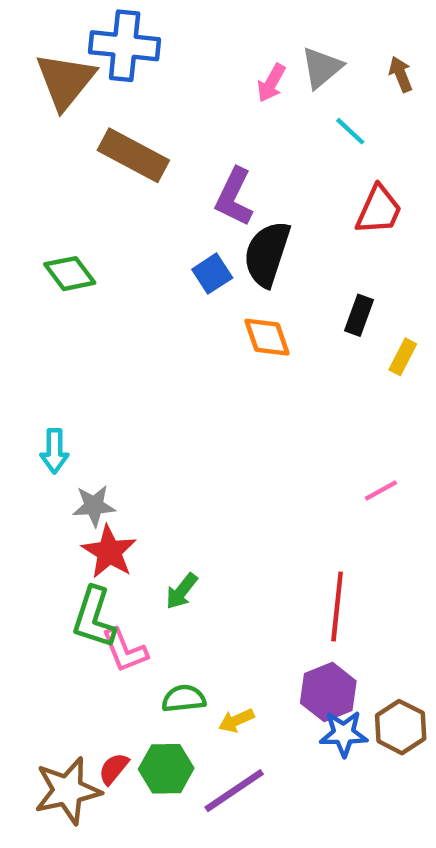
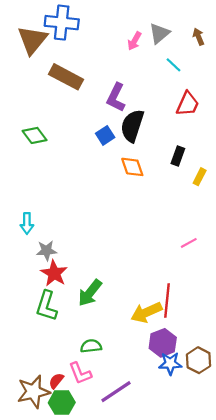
green arrow: (182, 591) -> (90, 293), size x1.5
pink L-shape: (125, 650) -> (80, 373), moved
yellow arrow: (236, 720) -> (146, 312), moved, size x1.8
green hexagon: (166, 769) -> (62, 403), moved

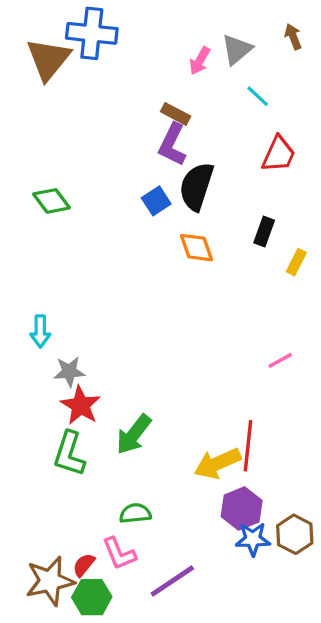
brown arrow: (198, 37) -> (293, 37), moved
brown rectangle: (66, 77) -> (176, 114), moved, size x0.6

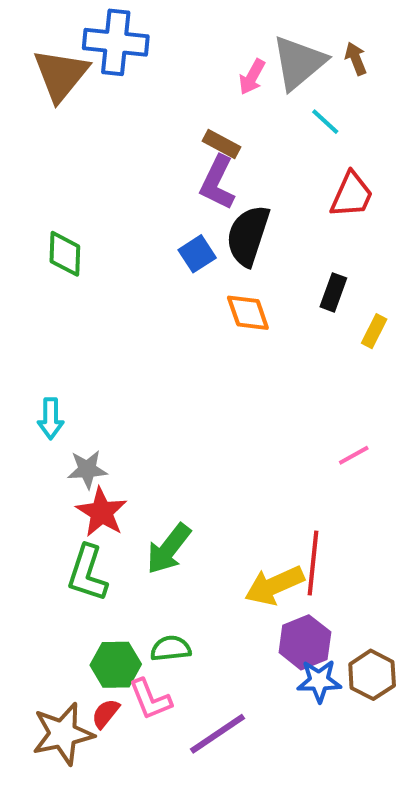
brown arrow: (293, 37) -> (356, 59), moved
gray triangle: (237, 50) -> (299, 63), size x1.4
green diamond: (52, 201) -> (65, 254), turned 39
green hexagon: (92, 597) -> (116, 665), moved

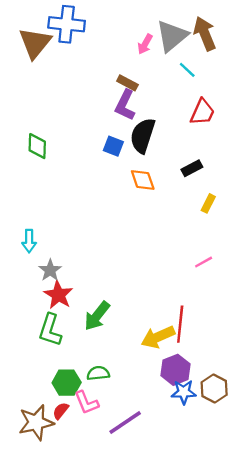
brown arrow: (356, 59) -> (205, 34), size x1.8
blue square: (197, 254) -> (113, 146), turned -36
black rectangle: (333, 292) -> (192, 168), turned 42
yellow rectangle: (374, 331) -> (208, 203), moved
gray star: (87, 469) -> (50, 270), turned -30

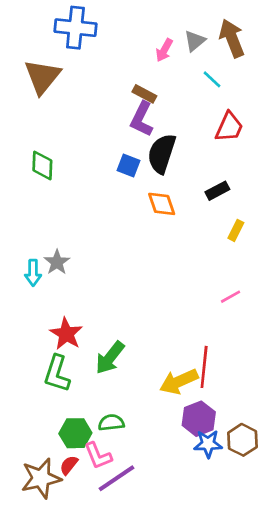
gray triangle: (172, 36) -> (195, 41), size x0.6
brown triangle: (35, 43) -> (42, 77), moved
gray star: (50, 270) -> (57, 262), moved
purple line: (125, 422) -> (117, 478), moved

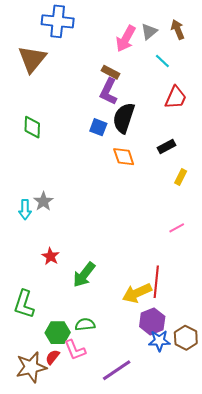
brown arrow: (232, 38) -> (178, 29), size x0.7
pink arrow: (164, 50) -> (126, 39), size x1.5
red star: (66, 334) -> (50, 256), size x0.7
green L-shape: (57, 374) -> (24, 304), moved
purple line: (117, 478) -> (117, 370), moved

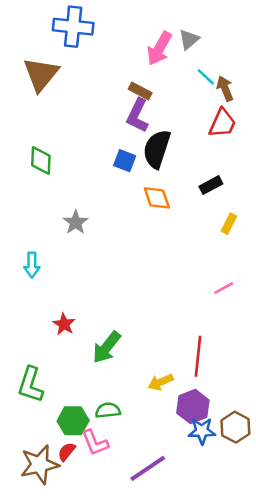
brown arrow: (178, 29) -> (225, 88), moved
gray star: (43, 201) -> (76, 222), moved
yellow arrow: (137, 293) -> (161, 382), moved, size x0.7

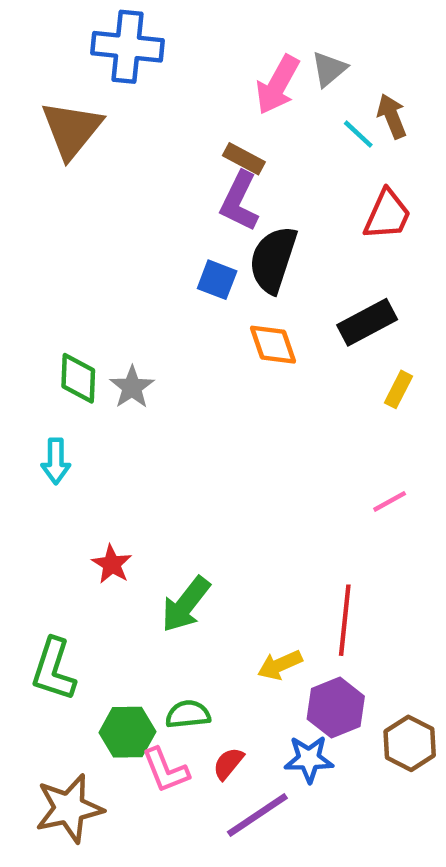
brown arrow: (225, 88) -> (392, 116), moved
green diamond: (41, 161) -> (78, 378), moved
black rectangle: (211, 185) -> (367, 322), size x1.4
blue star: (202, 431) -> (309, 759), moved
red semicircle: (67, 452) -> (228, 764), moved

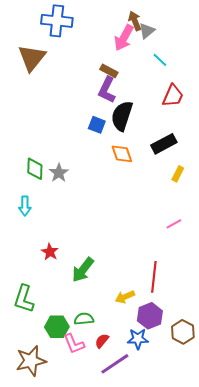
brown arrow: (392, 116) -> (135, 21), moved

